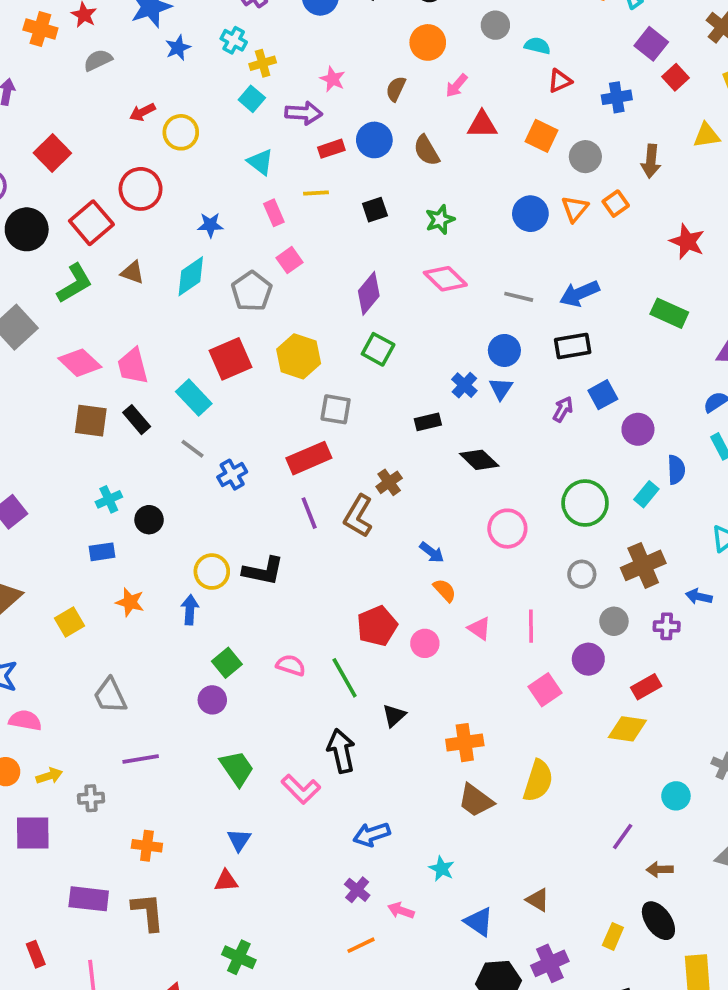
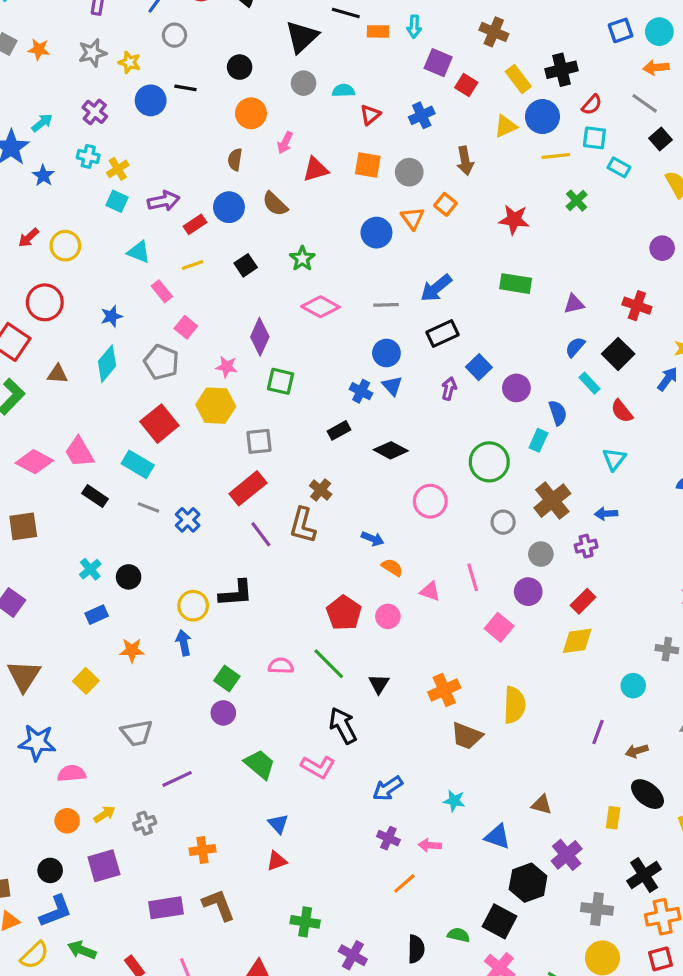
pink star: (333, 79) -> (227, 367), moved
brown square: (91, 421) -> (23, 526), moved
gray trapezoid: (110, 696) -> (137, 733), turned -60

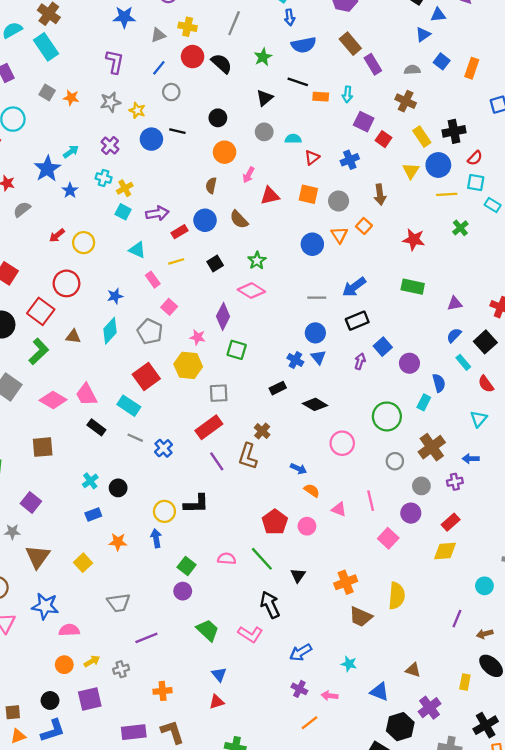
black triangle: (302, 37) -> (265, 98), size x0.7
yellow triangle: (506, 126) -> (411, 171), turned -36
pink diamond: (320, 307) -> (251, 291), moved

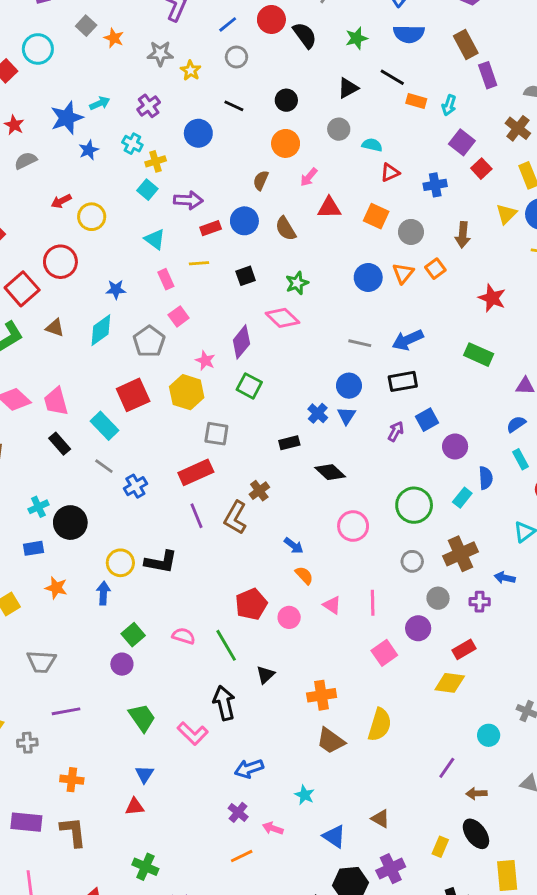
blue circle: (151, 139) -> (198, 133), moved
black circle: (118, 488) -> (70, 523), size x1.5

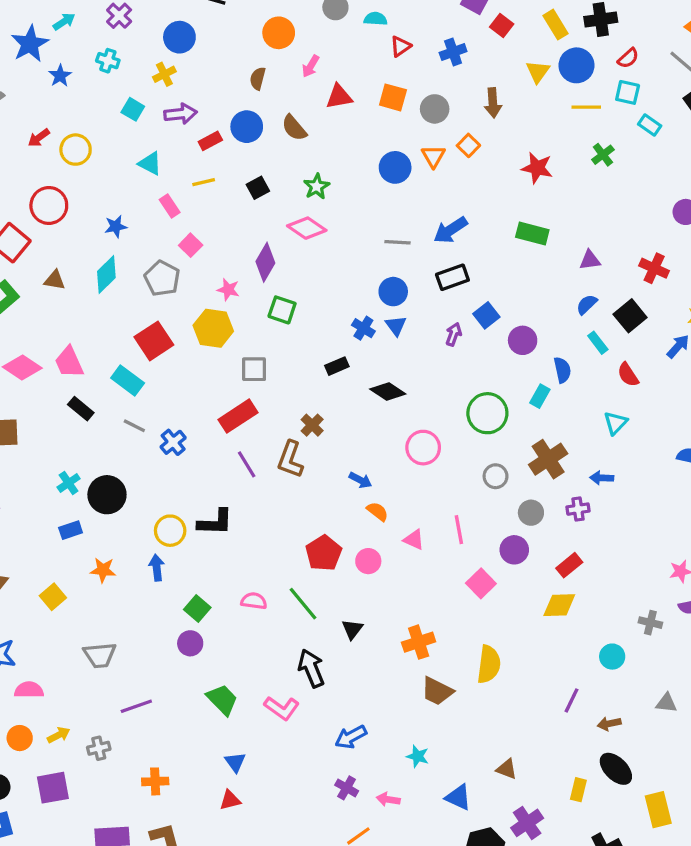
yellow cross: (156, 161) -> (164, 74), moved

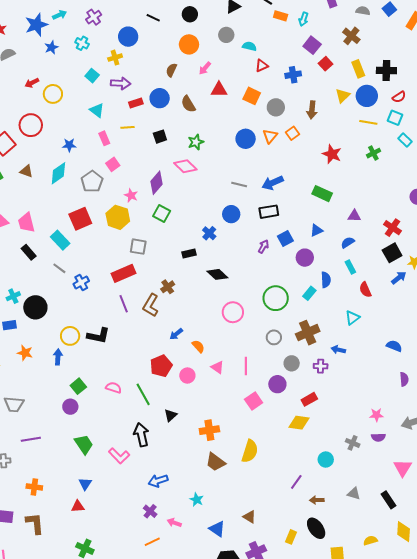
black square: (630, 316) -> (392, 253), moved
blue triangle: (396, 326) -> (316, 230), moved, turned 32
blue arrow: (360, 480) -> (176, 334), moved, turned 104

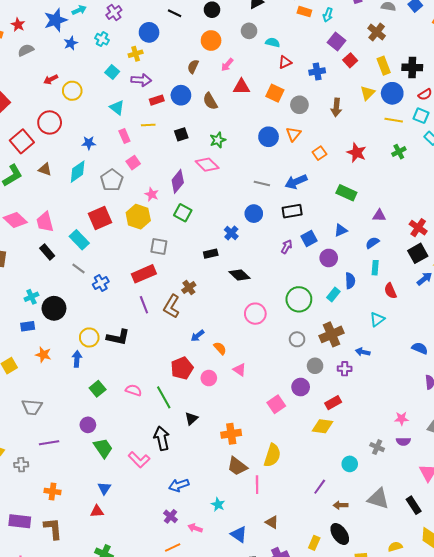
orange square: (293, 133) -> (319, 153), moved
cyan rectangle: (350, 267) -> (375, 268), turned 32
pink line: (246, 366) -> (257, 485), moved
purple circle: (70, 407) -> (88, 425), moved
gray triangle: (354, 494) -> (378, 499), size x1.6

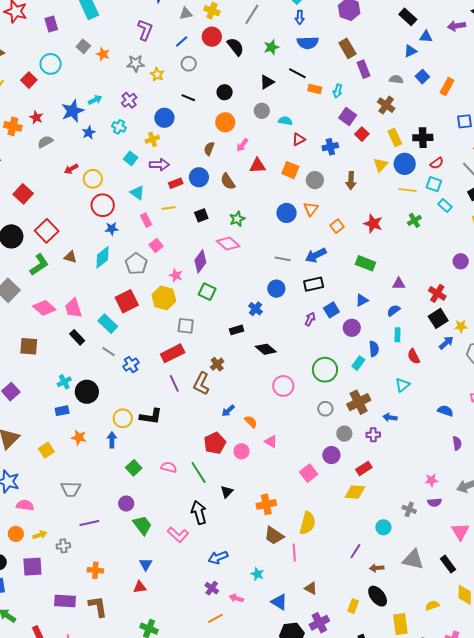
red circle: (50, 122) -> (103, 205), moved

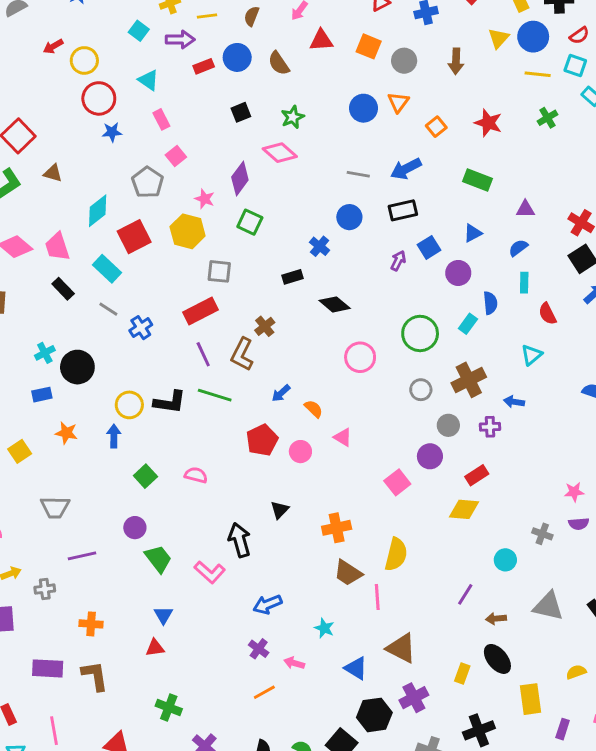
yellow line: (169, 208) -> (207, 16), moved
cyan diamond: (102, 257) -> (98, 211), moved
green line: (199, 472) -> (215, 395), moved, turned -40
brown triangle: (311, 588) -> (401, 648), size x1.6

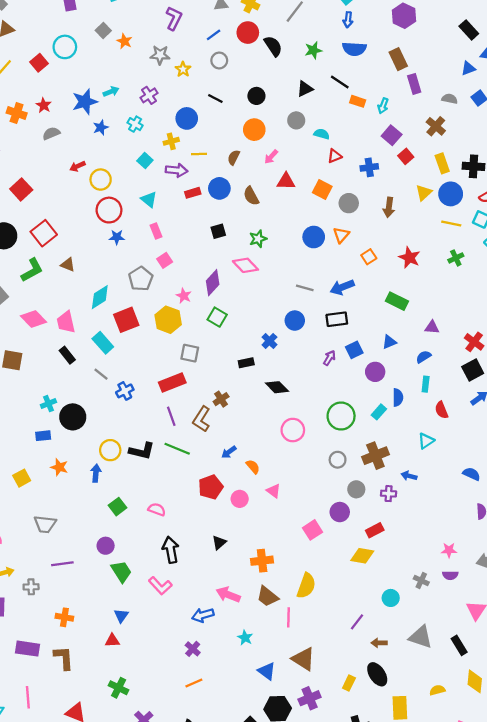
black arrow: (240, 540) -> (171, 550), moved
pink arrow: (294, 663) -> (228, 595), moved, size x1.5

